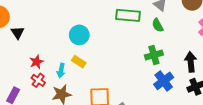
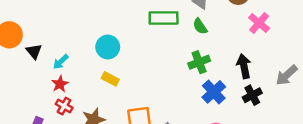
cyan arrow: (61, 71) -> (61, 62), moved, turned 40

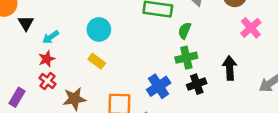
green semicircle: (200, 26) -> (185, 31), moved, turned 49
blue cross: (214, 92) -> (159, 86), moved
black cross: (252, 95) -> (197, 84), moved

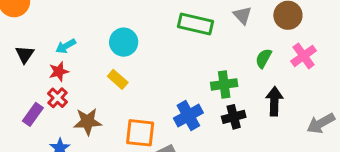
black triangle: (26, 23) -> (25, 54), moved
green semicircle: (185, 31) -> (264, 58), moved
purple rectangle: (17, 97) -> (33, 114), moved

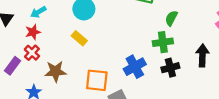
green semicircle: (264, 58) -> (171, 18), moved

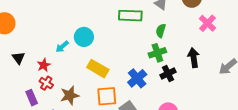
cyan arrow: (38, 12) -> (62, 47), moved
yellow rectangle: (79, 38) -> (98, 69), moved, size x1.5
purple rectangle: (13, 66) -> (32, 98), turned -49

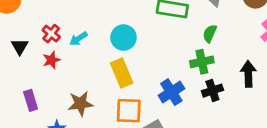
cyan circle: (84, 37) -> (124, 38), moved
yellow rectangle: (98, 69) -> (122, 73), turned 30
red cross: (46, 83) -> (51, 34), moved

